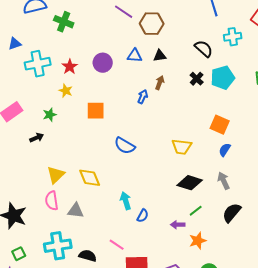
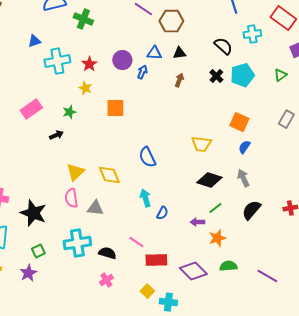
blue arrow: (143, 97) -> (142, 72), moved
blue semicircle: (125, 146) -> (147, 157), moved, turned 35

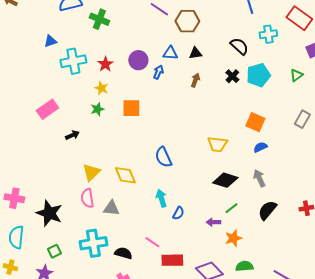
green star: (69, 112) -> (97, 109), moved
blue semicircle: (244, 147) -> (260, 147), turned 32

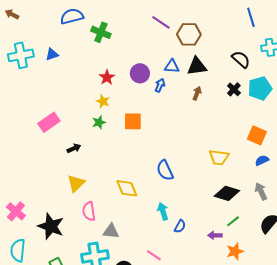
black triangle: (195, 53) -> (197, 66), size x1.5
cyan cross: (73, 61) -> (21, 55), moved
yellow triangle: (91, 172) -> (76, 183), moved
pink cross: (14, 198) -> (16, 211), turned 30
gray triangle: (111, 208) -> (111, 231), moved

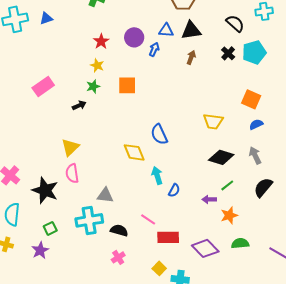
black arrow: (74, 148) -> (79, 105), moved
yellow diamond: (127, 188) -> (134, 152), moved
pink semicircle: (89, 211) -> (72, 173), moved

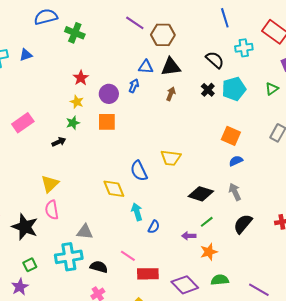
purple circle: (134, 37) -> (109, 94), moved
yellow trapezoid: (213, 121) -> (171, 158), moved

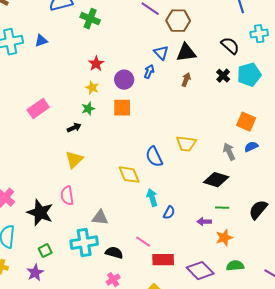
blue triangle: (146, 67) -> (161, 53), turned 42
yellow triangle: (50, 184) -> (74, 160), moved
gray arrow: (235, 192) -> (229, 152), moved
green line: (207, 222) -> (222, 208), turned 40

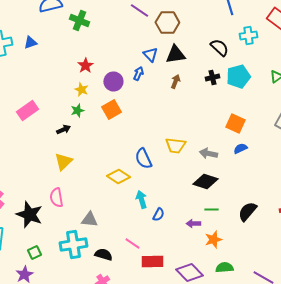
black cross: (223, 76) -> (212, 78), turned 32
orange square: (122, 108) -> (111, 110), turned -30
gray arrow: (229, 152) -> (208, 154), moved, turned -54
yellow diamond: (129, 175) -> (118, 176), turned -35

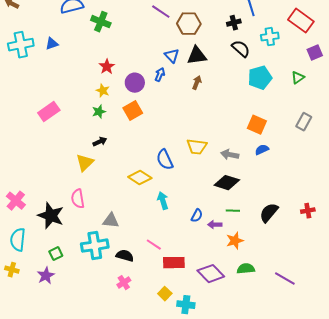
black cross: (212, 78) -> (234, 23), moved
black arrow: (63, 130) -> (100, 142), moved
blue semicircle: (158, 214) -> (197, 216), moved

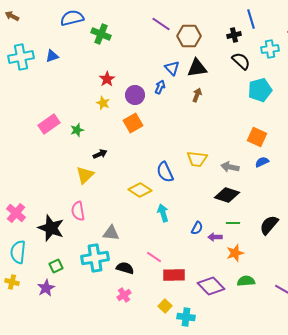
green star: (99, 112) -> (77, 130), moved

